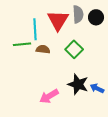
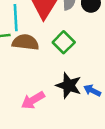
brown semicircle: (43, 49) -> (25, 42), size x1.5

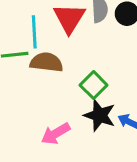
green square: (64, 42) -> (94, 85), moved

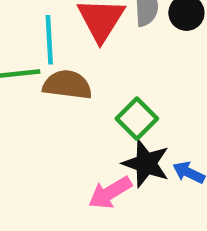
pink arrow: (56, 134) -> (110, 193), moved

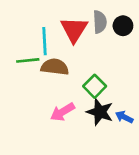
pink arrow: (110, 193) -> (63, 112), moved

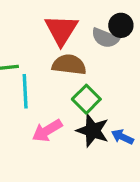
gray semicircle: (100, 22) -> (105, 38), moved, turned 115
cyan line: (44, 41) -> (25, 91), moved
brown semicircle: (55, 67) -> (69, 65), moved

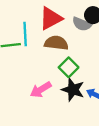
red triangle: (61, 30) -> (51, 18), turned 30
cyan line: (25, 91) -> (25, 34), moved

